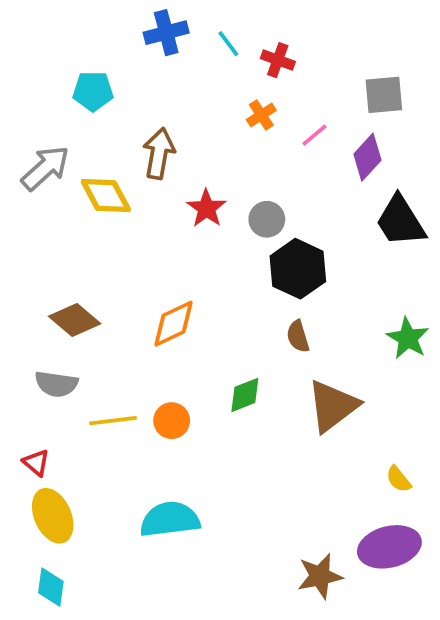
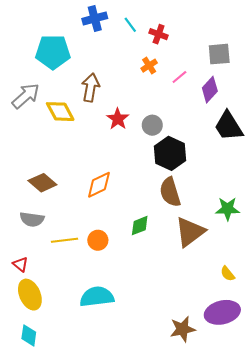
cyan pentagon: (93, 91) -> (53, 52), size x1.5
brown semicircle: (298, 336) -> (170, 192), size x1.6
green star: (408, 338) -> (228, 209), moved, turned -30

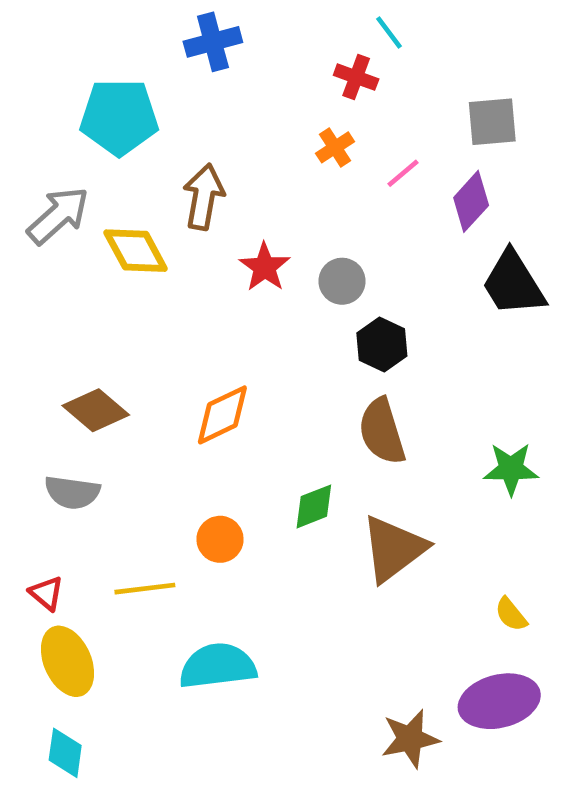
cyan line: (130, 25) -> (389, 32), moved
black hexagon: (170, 153) -> (382, 345), size x0.7
brown triangle: (190, 232) -> (394, 549), moved
yellow line: (64, 240) -> (145, 589), moved

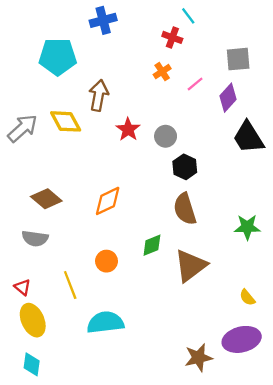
gray arrow: (58, 215) -> (23, 128), moved
yellow line: (145, 589) -> (70, 285), turned 76

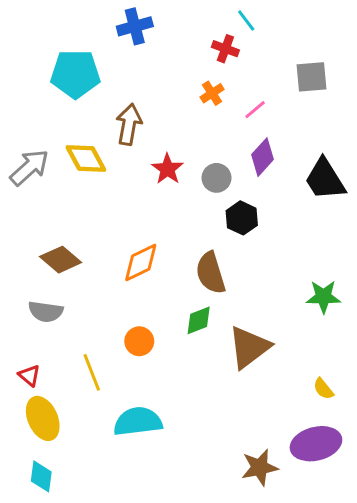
purple diamond: (228, 98) -> (263, 157), moved
brown semicircle: (185, 209) -> (211, 273), moved

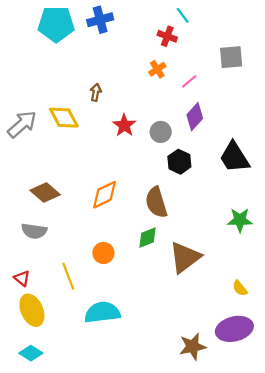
cyan pentagon: (75, 74) -> (56, 24), moved
brown arrow: (129, 124) -> (96, 92), size x0.6
black trapezoid: (325, 179) -> (234, 157), moved
cyan diamond: (41, 476) -> (31, 353), turned -65

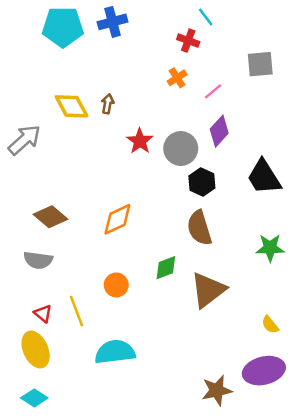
yellow diamond: (64, 118) -> (72, 106), moved
gray circle: (161, 132) -> (181, 148), size x1.4
brown semicircle: (156, 202) -> (199, 228), moved
red triangle: (22, 278) -> (43, 314), moved

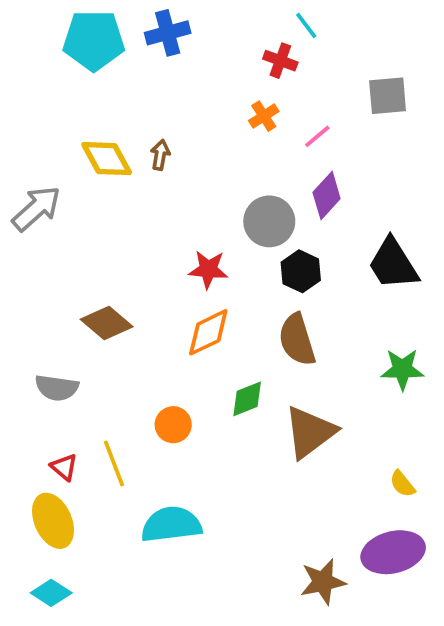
red star: (140, 141) -> (208, 269), moved, turned -30
brown diamond: (50, 217) -> (107, 323), moved
orange diamond: (117, 219) -> (208, 332), moved

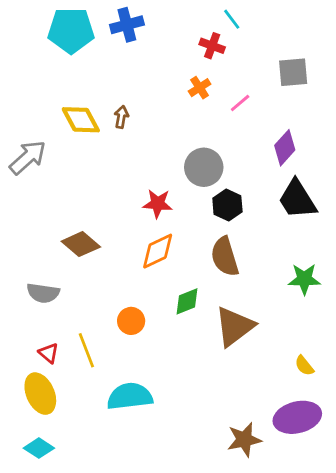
purple diamond: (327, 196) -> (285, 148), moved

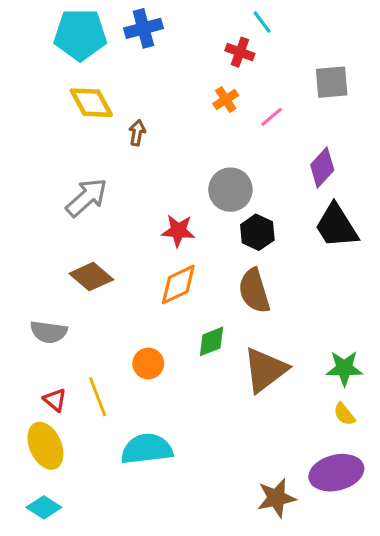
yellow diamond: (81, 120) -> (91, 103), moved
gray arrow: (28, 157) -> (87, 198), moved
green star: (304, 279) -> (344, 368), moved

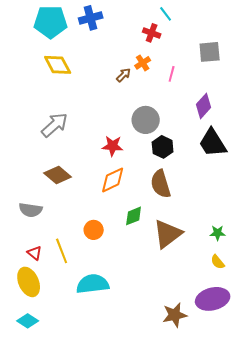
pink line: (272, 117) -> (172, 74), turned -35
brown arrow: (137, 133) -> (124, 75), moved, turned 35
green star: (344, 368) -> (218, 233), size x0.7

